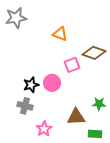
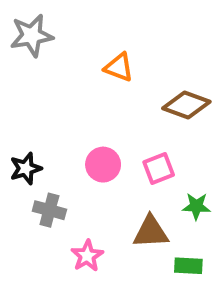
pink square: (72, 65) -> (159, 168), moved
black star: (31, 85) -> (26, 168), moved

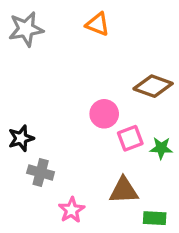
orange triangle: (119, 67) -> (98, 24), moved
pink circle: (103, 165) -> (104, 114), moved
green star: (196, 206) -> (161, 148), moved

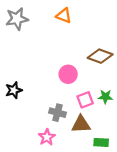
pink square: (130, 138) -> (85, 100), moved
gray cross: (41, 172) -> (57, 113), moved

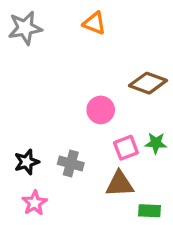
black star: (14, 90) -> (27, 162), moved
gray cross: (57, 113) -> (71, 163), moved
pink star: (47, 137) -> (34, 203), moved

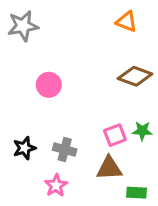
orange triangle: (94, 23) -> (126, 22), moved
pink circle: (101, 110) -> (49, 85), moved
pink star: (34, 203) -> (56, 185), moved

